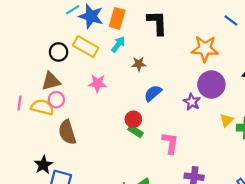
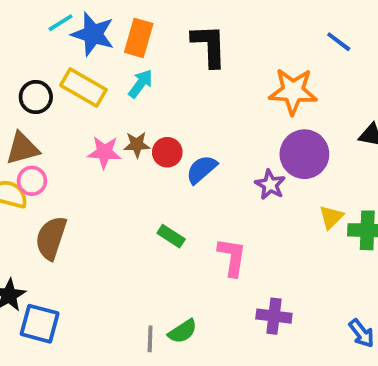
brown star: (139, 64) -> (137, 145), moved
red circle: (133, 119) -> (167, 152), moved
brown semicircle: (67, 132) -> (51, 238), turned 35

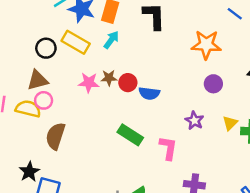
purple circle: (304, 154) -> (213, 84), size x0.6
blue semicircle: (202, 169) -> (149, 93), turned -132
purple star: (270, 185) -> (194, 121), moved
green rectangle: (171, 236) -> (130, 135), size x1.5

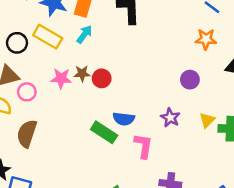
orange star: (206, 45) -> (206, 39), moved, size x0.7
blue semicircle: (149, 93) -> (124, 119), moved
pink circle: (44, 100) -> (27, 92), moved

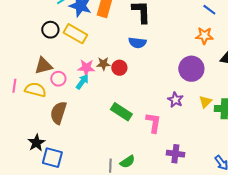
cyan arrow: (84, 34) -> (82, 82), moved
black circle: (17, 43) -> (50, 30), moved
purple circle: (190, 80) -> (191, 69), size x1.6
blue semicircle: (124, 119) -> (137, 43), moved

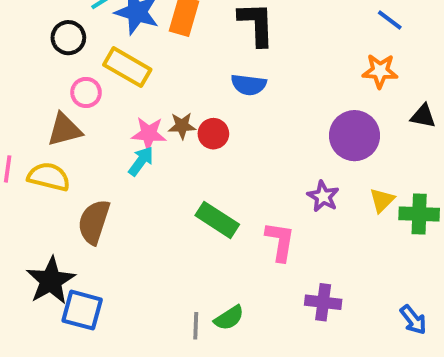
black circle: (50, 30) -> (68, 38), moved
pink circle: (58, 79) -> (86, 93), moved
black star: (36, 143) -> (51, 281), size x1.4

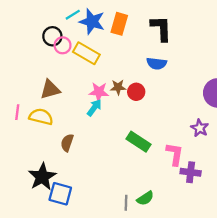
pink circle: (86, 93) -> (63, 45), moved
brown semicircle: (94, 222) -> (67, 143), size x0.7
purple cross: (323, 302) -> (191, 172), moved

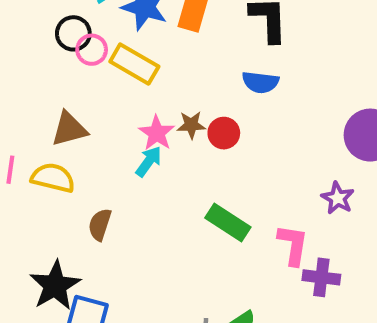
pink star: (99, 92) -> (157, 133), turned 30

